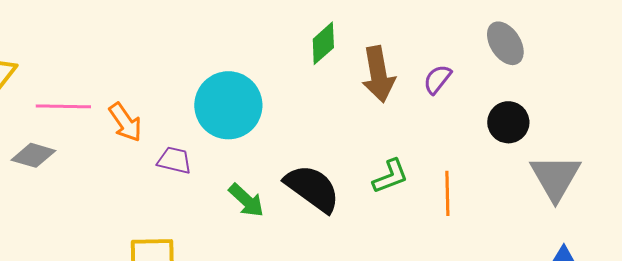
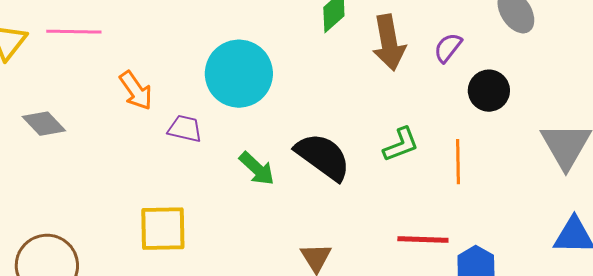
pink line: (63, 106) -> (74, 32), moved
black circle: (508, 122) -> (489, 91), moved
gray diamond: (33, 155) -> (44, 124), turned 30

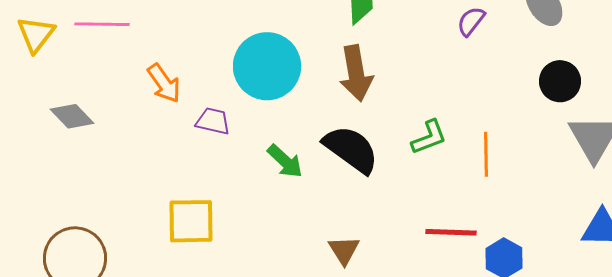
brown arrow: (389, 43) -> (356, 73), moved
purple semicircle: (448, 48) -> (471, 21), moved
black circle: (489, 91) -> (560, 81), moved

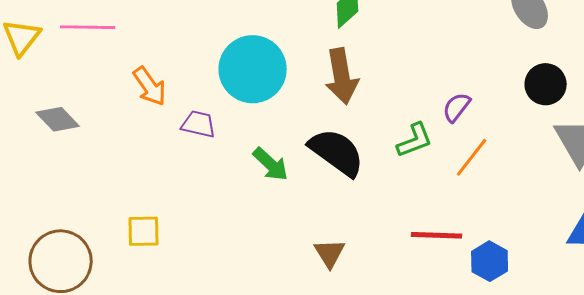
purple semicircle: (471, 21) -> (457, 107), moved
orange line: (486, 154) -> (472, 157), turned 39
yellow square: (191, 221) -> (144, 231), moved, size x0.7

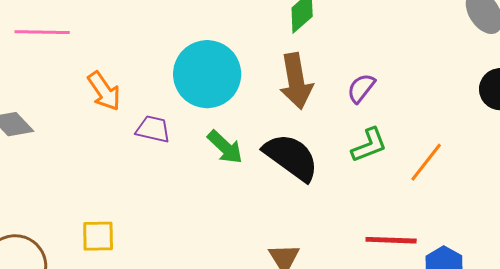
purple semicircle: (457, 107) -> (361, 88), moved
green arrow: (271, 164) -> (225, 147), moved

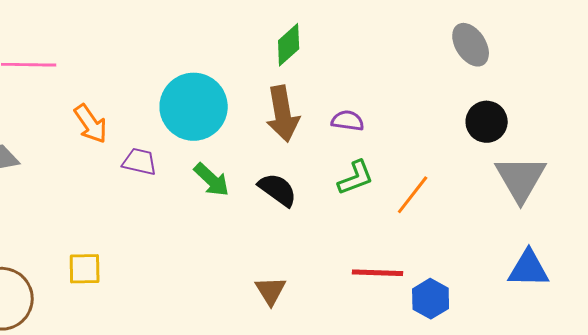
purple semicircle: (361, 88) -> (348, 121), turned 60
black semicircle: (291, 157) -> (278, 190), size x0.7

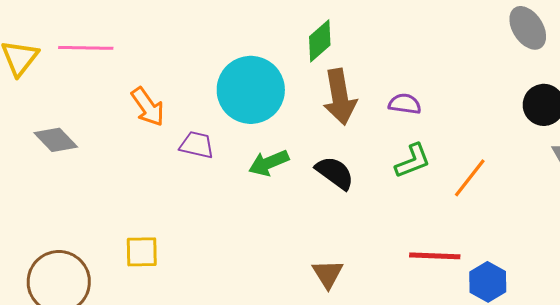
green diamond: (289, 45) -> (320, 41), moved
green arrow: (212, 180) -> (269, 163), turned 114

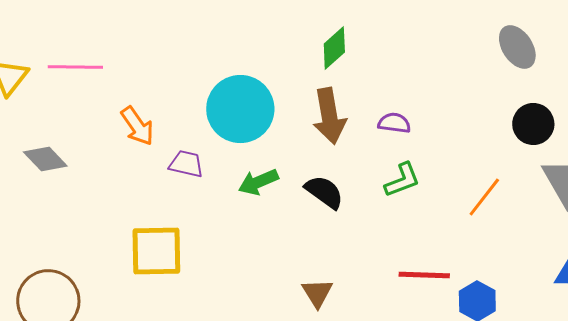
green diamond: (320, 41) -> (334, 48), moved
orange line: (470, 178) -> (484, 197), moved
yellow square: (142, 252) -> (156, 251), moved, size x1.6

